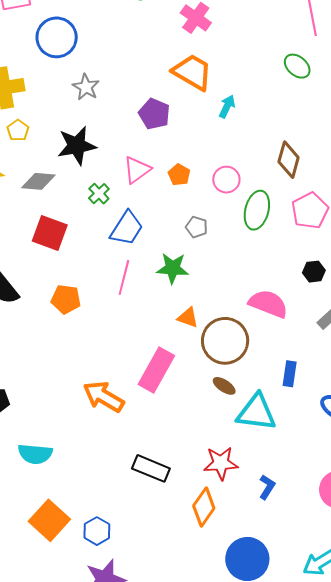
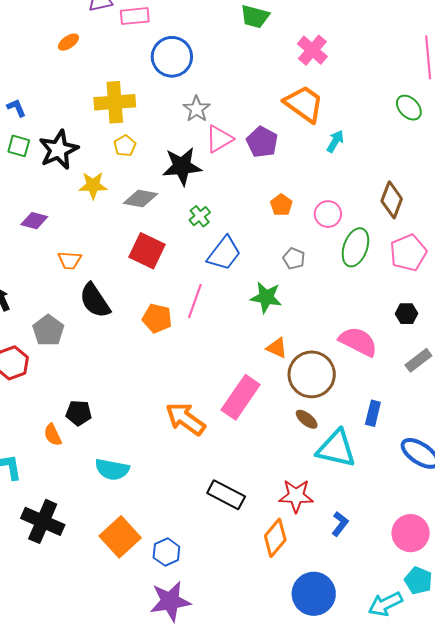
pink triangle: (137, 170) -> (219, 139), moved
pink line: (124, 277) -> (195, 301), moved

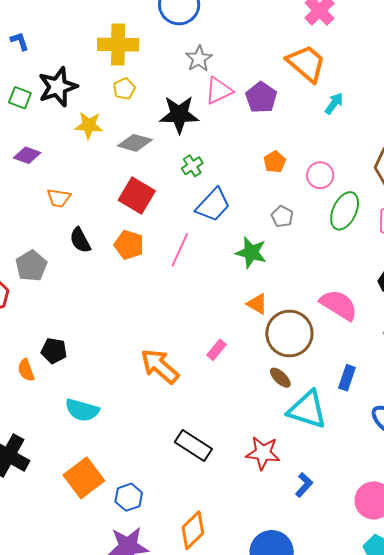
green square: (19, 146) -> (20, 98), moved
black semicircle: (95, 301) -> (80, 240), size x0.7
orange pentagon: (157, 318) -> (129, 245), moved
pink rectangle: (241, 397) -> (217, 350), size x0.5
orange diamond: (275, 538) -> (193, 530), moved

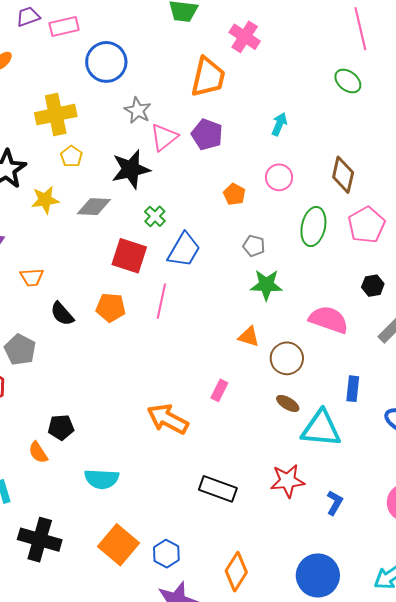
orange trapezoid: (306, 63) -> (208, 77), moved, turned 75
pink circle: (320, 175) -> (279, 177), moved
red square: (137, 196) -> (129, 256), moved
green star: (251, 253) -> (266, 285), moved
brown circle: (289, 333) -> (287, 358), size x0.7

